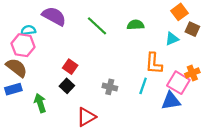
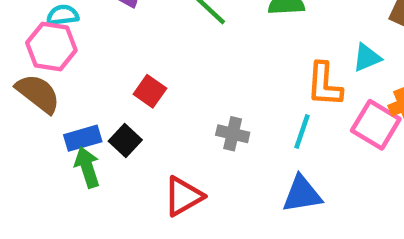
cyan triangle: (172, 39) -> (367, 58), moved
black square: (67, 86) -> (125, 140), moved
blue rectangle: (13, 89) -> (83, 138), moved
blue triangle: (171, 101) -> (302, 194), moved

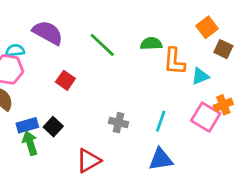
orange L-shape: (324, 85) -> (174, 61), moved
red square: (150, 91) -> (65, 80), moved

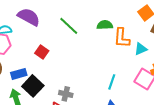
gray cross: (119, 123) -> (66, 94), moved
blue rectangle: (27, 125) -> (19, 74), moved
black square: (53, 127) -> (33, 86), size x1.5

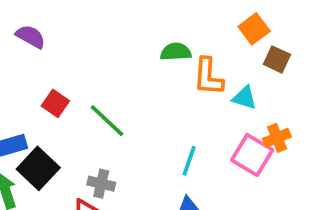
purple semicircle: (29, 17) -> (31, 37), size x0.7
green line: (69, 26) -> (107, 121), moved
cyan triangle: (141, 49) -> (244, 98), turned 40

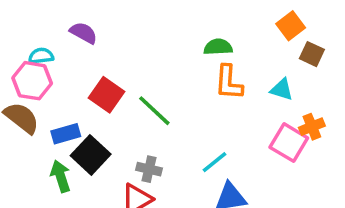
orange L-shape: (208, 77) -> (229, 82), moved
red square: (55, 103) -> (107, 95), size x1.4
cyan line: (189, 161) -> (215, 162), moved, turned 32

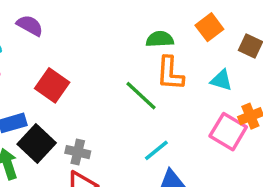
orange square: (291, 26) -> (209, 27), moved
green line: (154, 111) -> (141, 96), moved
gray cross: (149, 169) -> (78, 152), moved

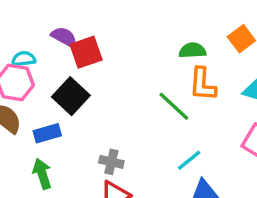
red square: (52, 85) -> (86, 52), moved, turned 36
black square: (37, 143) -> (71, 96), moved

